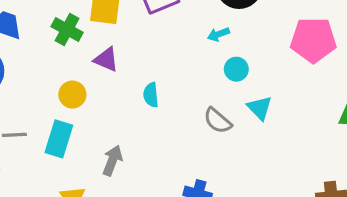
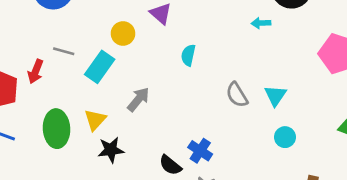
cyan circle: (236, 69) -> (285, 137), moved

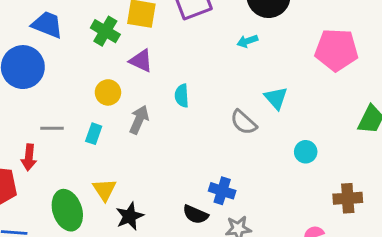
cyan rectangle: (100, 67) -> (94, 134), size x0.6
cyan triangle: (275, 96) -> (276, 98), moved
gray arrow: (138, 99) -> (139, 120), moved

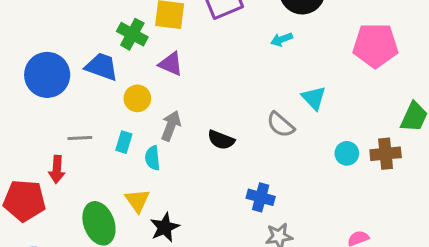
blue trapezoid: (47, 25) -> (102, 67), moved
cyan semicircle: (182, 96) -> (153, 158), moved
brown cross: (348, 198) -> (386, 154), moved
black semicircle: (195, 214) -> (221, 140), moved

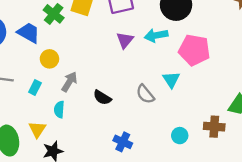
cyan arrow: (282, 39) -> (156, 35), size x1.5
pink pentagon: (375, 45) -> (194, 50), moved
purple triangle: (171, 64) -> (125, 40), moved, turned 36
cyan circle: (347, 153) -> (180, 136), moved
cyan semicircle: (153, 158) -> (59, 109), moved

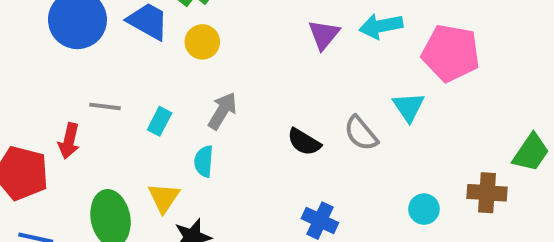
yellow circle: (49, 59) -> (202, 42), moved
black semicircle: (102, 97) -> (304, 142), moved

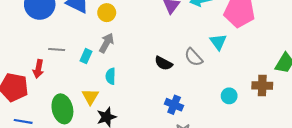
gray arrow: (222, 111) -> (107, 43), moved

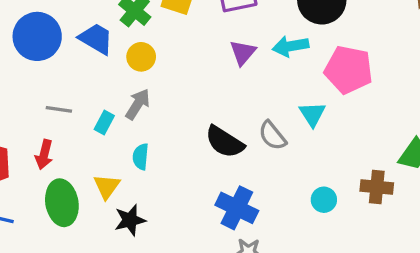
black semicircle: (163, 63) -> (225, 142), size x1.4
red arrow: (38, 69) -> (44, 155), moved
blue cross: (174, 105) -> (237, 208), size x1.4

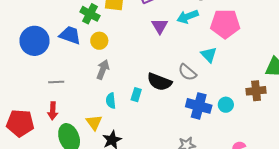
cyan rectangle: (104, 123) -> (136, 95), moved
blue cross: (237, 208) -> (199, 106), moved

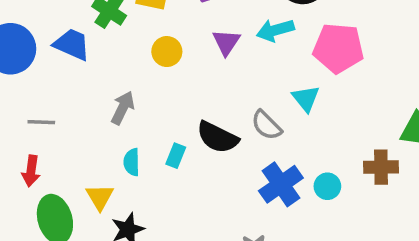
yellow circle: (99, 41) -> (167, 52), moved
blue cross: (199, 106) -> (281, 184), turned 35

